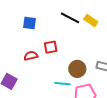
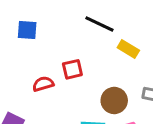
yellow rectangle: (91, 21) -> (128, 49), moved
blue square: (29, 23) -> (27, 30), moved

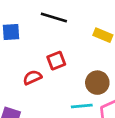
black line: (99, 24) -> (54, 17), moved

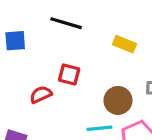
red square: (56, 61) -> (69, 75), turned 36

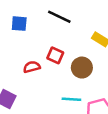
brown circle: (118, 100) -> (82, 68), moved

